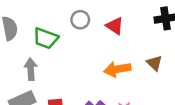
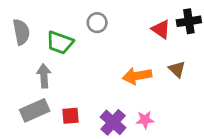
red triangle: (115, 26) -> (161, 29), moved

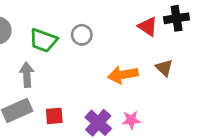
gray circle: (97, 23) -> (82, 35), moved

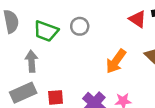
orange arrow: (123, 75) -> (116, 61), turned -45

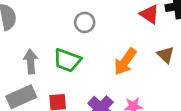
green trapezoid: (46, 31) -> (67, 60), moved

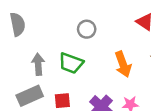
orange arrow: (125, 62) -> (123, 64), turned -55

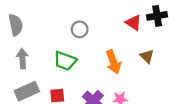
gray arrow: (38, 64) -> (22, 59), moved

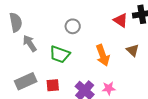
gray arrow: (22, 59) -> (30, 43), moved, turned -30

